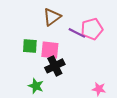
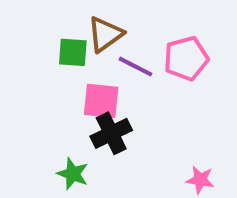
purple line: (77, 33) -> (135, 67), moved
green square: (30, 46) -> (73, 52), moved

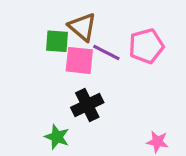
brown triangle: (105, 34) -> (82, 27), turned -44
pink square: (101, 101) -> (79, 60), moved

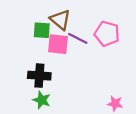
pink pentagon: (146, 46) -> (107, 34), turned 30
black cross: (87, 105) -> (39, 76), moved, turned 30

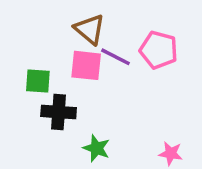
green square: (42, 30) -> (38, 81), moved
green star: (42, 100) -> (97, 148), moved

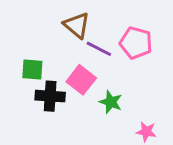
pink square: (86, 65) -> (81, 80), moved, turned 32
green star: (97, 148) -> (111, 102), moved

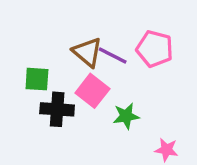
brown triangle: (77, 25) -> (87, 52), moved
green star: (111, 102) -> (126, 116), turned -30

